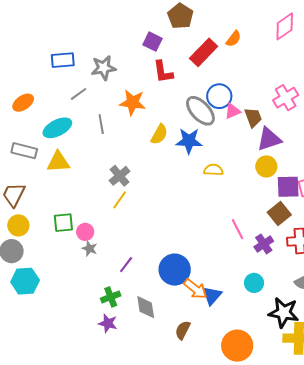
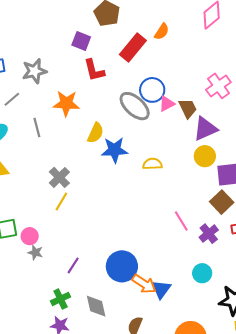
blue star: (189, 141) -> (115, 150), moved

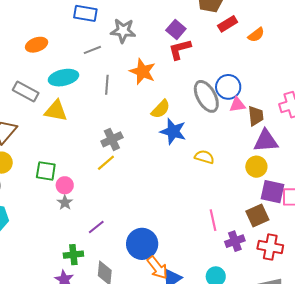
purple square: (81, 41) -> (176, 29), moved
red rectangle: (133, 48) -> (228, 24), moved, size x0.7
red L-shape: (94, 70) -> (180, 49), turned 70

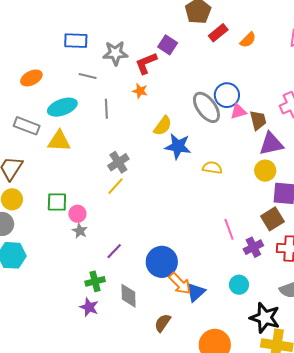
red L-shape: (180, 49) -> (146, 63), moved
gray line: (92, 50) -> (88, 76), turned 42
orange star: (143, 72) -> (140, 91), size x0.6

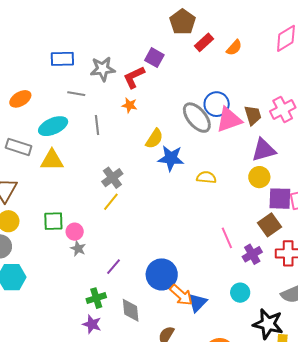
pink triangle: (238, 112) -> (229, 120), size x1.6
brown trapezoid: (258, 120) -> (253, 115), moved

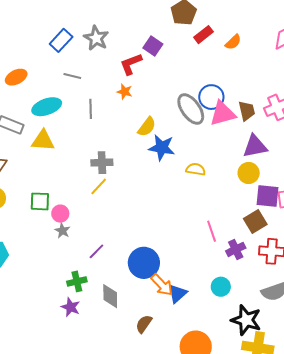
blue rectangle: (62, 59) -> (61, 40), turned -50
gray star: (103, 69) -> (96, 38), moved, turned 30
gray cross: (112, 178) -> (102, 163), turned 30

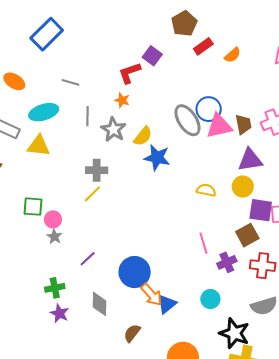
gray star: (96, 38) -> (113, 130), moved
blue rectangle: (61, 40) -> (47, 34), moved, size x1.4
orange ellipse: (16, 77) -> (14, 81), turned 55
yellow semicircle: (196, 169) -> (206, 190), moved
green cross: (77, 281) -> (55, 288), moved

